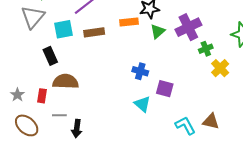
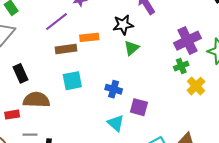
orange rectangle: (129, 22) -> (89, 37), moved
purple cross: (188, 27) -> (188, 41), moved
cyan square: (63, 29) -> (72, 81), moved
red rectangle: (42, 96) -> (12, 115), turned 72

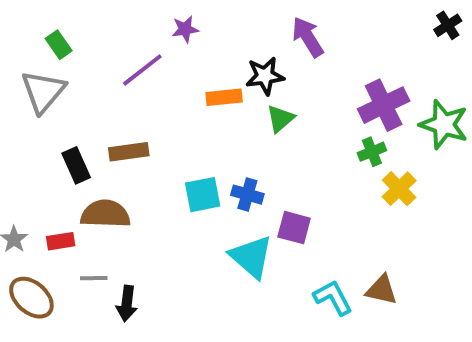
orange rectangle: (89, 37) -> (224, 97), moved
brown rectangle: (66, 49) -> (129, 152), moved
cyan square: (72, 81) -> (203, 195), moved
cyan triangle: (116, 123) -> (251, 257), size x1.4

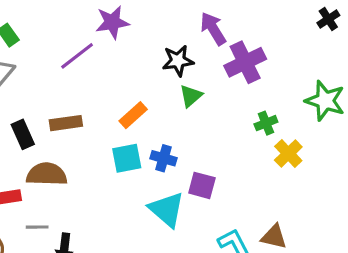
purple star: (185, 29) -> (112, 22), size x1.5
orange rectangle: (224, 97) -> (133, 115), moved, turned -36
purple cross: (384, 105) -> (245, 62), moved

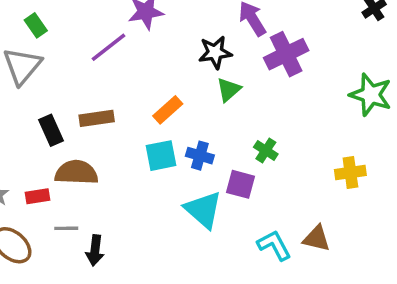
green cross: (266, 123) -> (266, 151), moved, turned -35
yellow cross: (288, 153) -> (350, 173), moved, turned 36

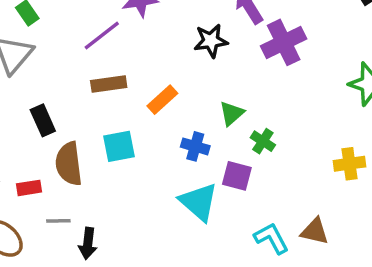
green triangle: (229, 90) -> (232, 113), moved
brown rectangle: (97, 118) -> (109, 84), moved
cyan square: (161, 156) -> (119, 146), moved
brown semicircle: (76, 173) -> (69, 164), turned -99

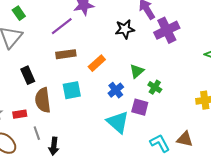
blue cross: (195, 146) -> (116, 90), turned 35
gray line: (58, 221) -> (37, 133), turned 72

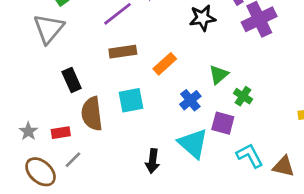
gray line: (37, 133) -> (73, 160), moved, turned 64
cyan L-shape: (160, 143) -> (250, 156), moved
black arrow: (54, 146) -> (153, 161), moved

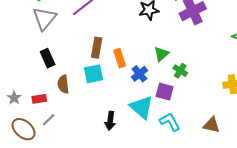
gray triangle: (49, 29) -> (44, 18), moved
brown rectangle: (123, 52) -> (97, 48), moved, turned -72
orange rectangle: (165, 64) -> (120, 58), moved, turned -66
brown semicircle: (92, 114) -> (63, 84), size x0.7
cyan L-shape: (250, 156) -> (170, 122), moved

